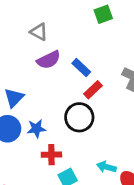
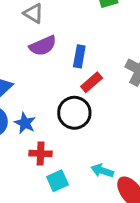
blue rectangle: (81, 68) -> (79, 56), turned 54
blue star: (36, 129) -> (25, 123), turned 30

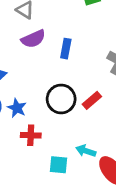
red rectangle: (92, 82) -> (92, 100), moved
cyan square: (58, 181) -> (59, 165), moved, turned 30

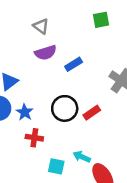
blue rectangle: (66, 49) -> (74, 64), turned 42

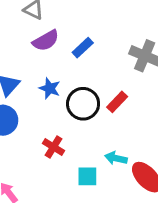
blue star: (25, 112) -> (50, 88), moved
red cross: (34, 138) -> (53, 147), turned 35

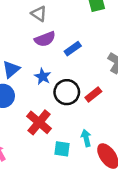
red cross: (53, 147) -> (39, 122), size x1.5
cyan arrow: (116, 158) -> (86, 138), turned 56

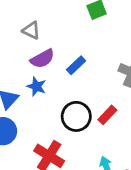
blue star: (43, 76) -> (36, 87), moved

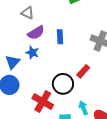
blue rectangle: (76, 65) -> (60, 37), turned -48
black circle: (76, 116) -> (63, 84), moved

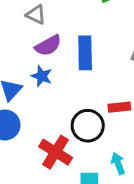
blue rectangle: (60, 37) -> (85, 53), size x1.5
red rectangle: (83, 71) -> (119, 107), turned 40

